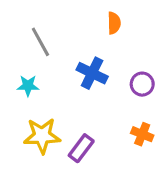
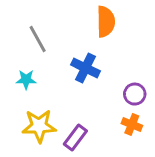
orange semicircle: (114, 23) -> (106, 22), size x1.5
purple circle: (142, 84) -> (135, 94), moved

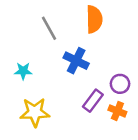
gray line: (38, 39) -> (49, 28), moved
purple rectangle: (75, 138) -> (93, 101), moved

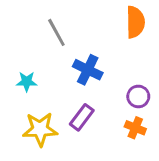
orange semicircle: (94, 19) -> (135, 22), moved
purple rectangle: (93, 101) -> (82, 117), moved

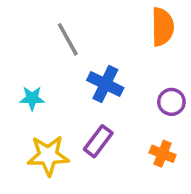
purple circle: (138, 96) -> (171, 102), moved

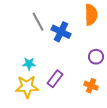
blue cross: (105, 84) -> (61, 32), moved
cyan star: (32, 98) -> (29, 64), moved

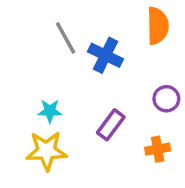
purple rectangle: (55, 79) -> (111, 125), moved
orange cross: (91, 86) -> (158, 149), turned -32

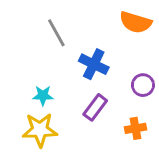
orange semicircle: (158, 26) -> (135, 22), turned 108
blue cross: (106, 55) -> (94, 64), moved

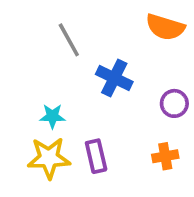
purple rectangle: (95, 107) -> (96, 156), moved, turned -50

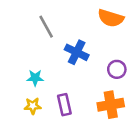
orange cross: (165, 156) -> (111, 105), size x1.5
yellow star: (49, 158) -> (33, 106), size x0.6

